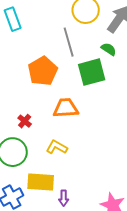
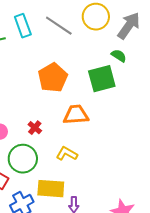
gray line: (69, 42) -> (59, 26), moved, turned -40

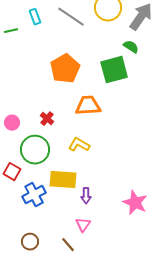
cyan rectangle: (23, 26) -> (35, 17), size x0.7

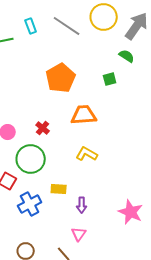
green square: (114, 70) -> (110, 79), size x0.5
yellow L-shape: (79, 145) -> (87, 154), moved
yellow rectangle: (63, 180) -> (59, 189), size x0.6

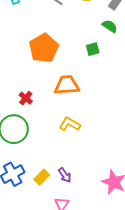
yellow rectangle: (59, 189) -> (42, 177), moved, turned -49
purple arrow: (82, 205) -> (65, 175), turned -35

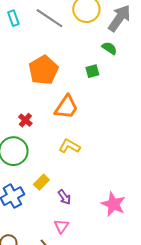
orange trapezoid: (67, 85) -> (66, 107), turned 128
yellow rectangle: (42, 177) -> (41, 182), moved

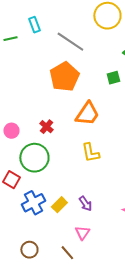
gray line: (49, 18) -> (70, 42), moved
yellow L-shape: (69, 146) -> (90, 153), turned -130
yellow rectangle: (41, 182) -> (59, 205), moved

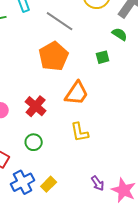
red cross: (46, 127) -> (36, 106), size x1.5
green circle: (34, 158) -> (34, 142), moved, size x0.6
purple arrow: (85, 204) -> (98, 183), moved

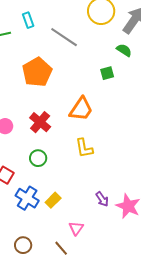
orange pentagon: (54, 56) -> (37, 72), moved
blue cross: (23, 182) -> (27, 198), turned -30

